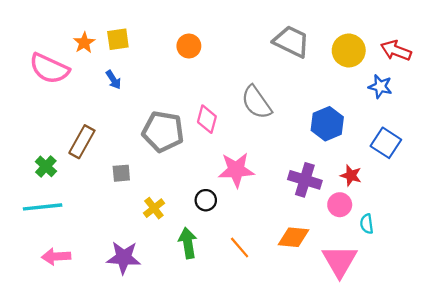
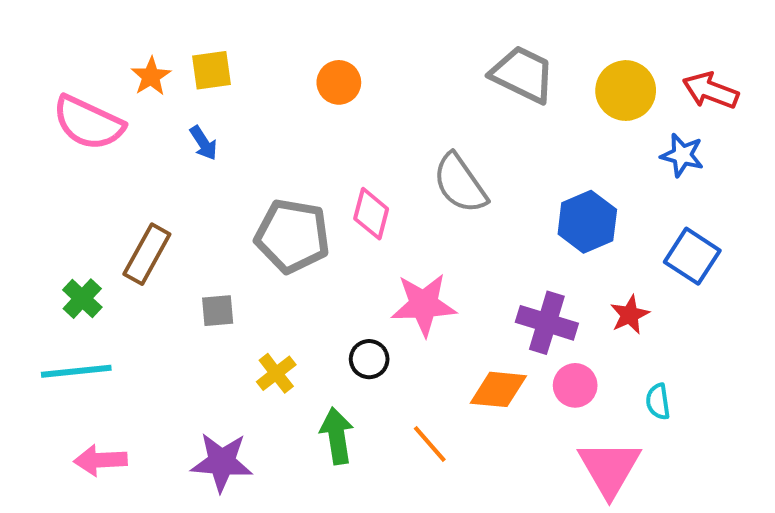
red star: (351, 175) -> (630, 315), turned 30
pink circle: (340, 205) -> (575, 385), moved
orange diamond: (294, 237) -> (498, 389), moved

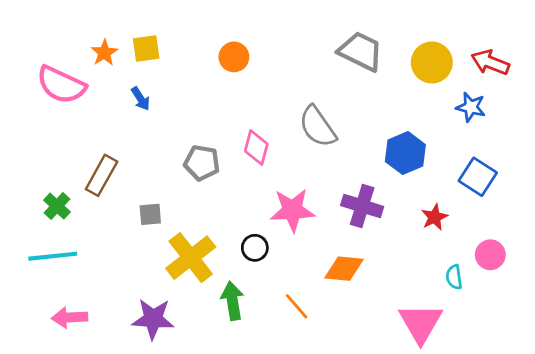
gray pentagon: (292, 236) -> (202, 163), size x0.7
purple cross: (547, 323) -> (362, 206), moved
yellow cross: (276, 373) -> (191, 258), size x1.8
pink circle: (575, 385) -> (490, 255), moved

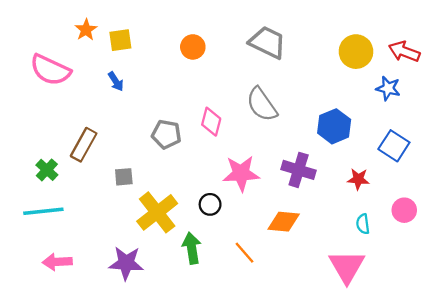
gray trapezoid: (361, 51) -> (268, 42), moved
orange star: (104, 53) -> (86, 30), moved
red star: (435, 217) -> (358, 179), turned 30
cyan semicircle: (454, 277) -> (363, 224), moved

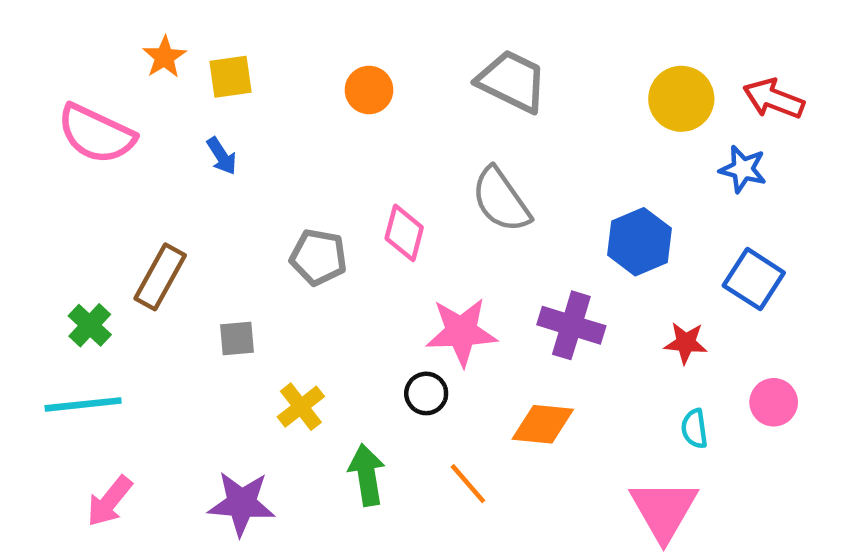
black circle: (210, 204) -> (426, 393), moved
yellow cross: (157, 212) -> (301, 407), size x0.6
pink arrow: (57, 262) -> (109, 501), turned -48

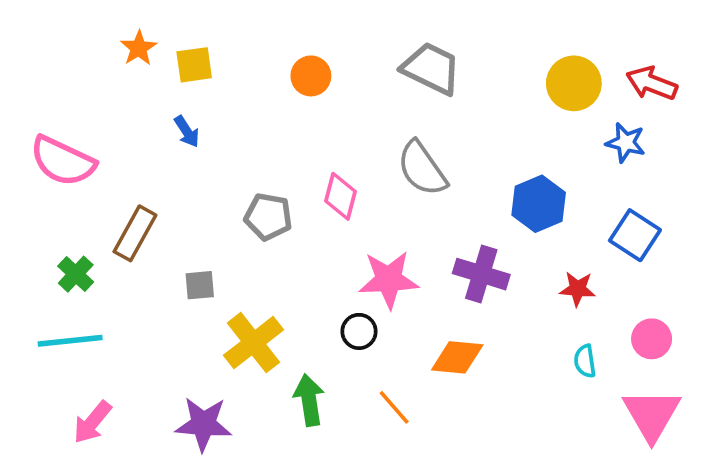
pink semicircle: (96, 134) -> (63, 161), moved
yellow cross: (301, 407) -> (253, 343), size x1.5
pink triangle: (664, 510) -> (652, 415), moved

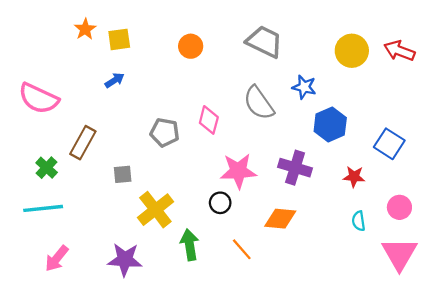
blue arrow: (187, 131) -> (115, 80), turned -90
blue star: (626, 143) -> (304, 87), moved

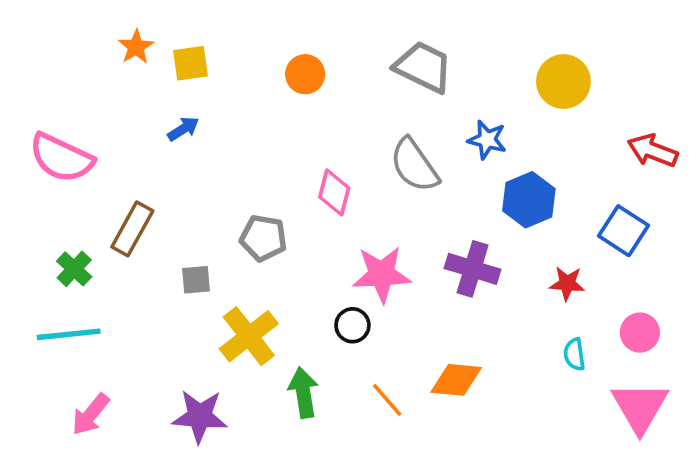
red arrow: (399, 51) -> (653, 151), moved
gray pentagon: (165, 132) -> (263, 238), moved
orange diamond: (280, 219) -> (456, 380), moved

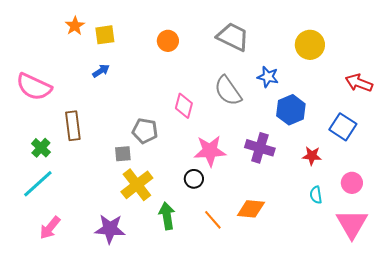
brown rectangle: (132, 229) -> (73, 126), turned -36
gray square: (196, 280) -> (123, 154), moved
cyan line: (69, 334) -> (38, 184), turned -36

